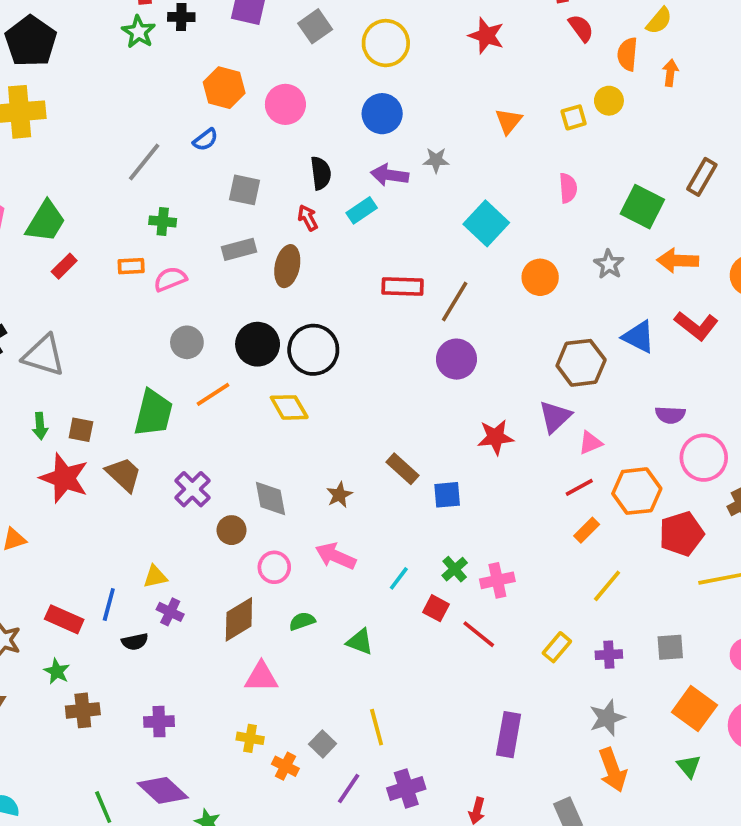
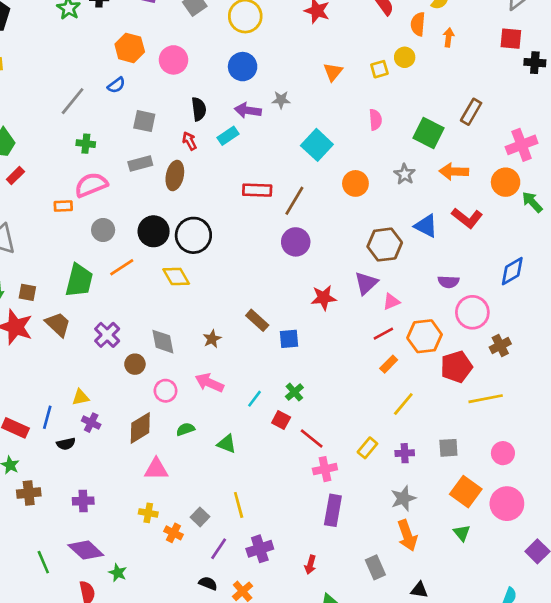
orange rectangle: (131, 266) -> (63, 206), moved
pink semicircle: (170, 279) -> (91, 185), size x1.4
pink cross: (497, 580) -> (325, 469), moved

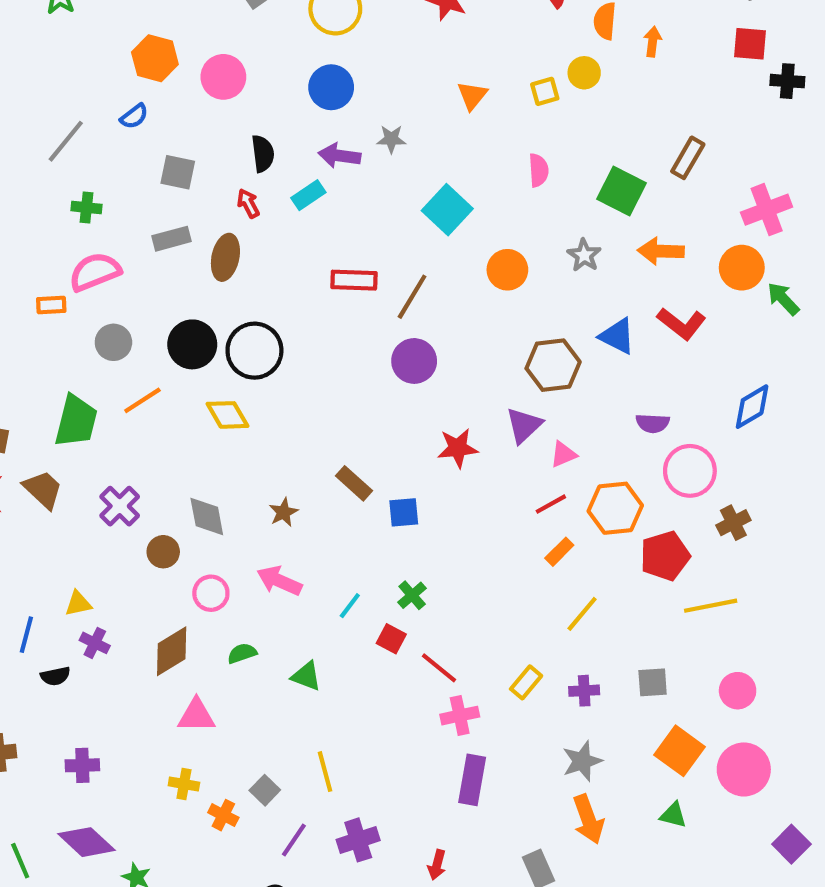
green triangle: (462, 533) -> (673, 815), turned -36

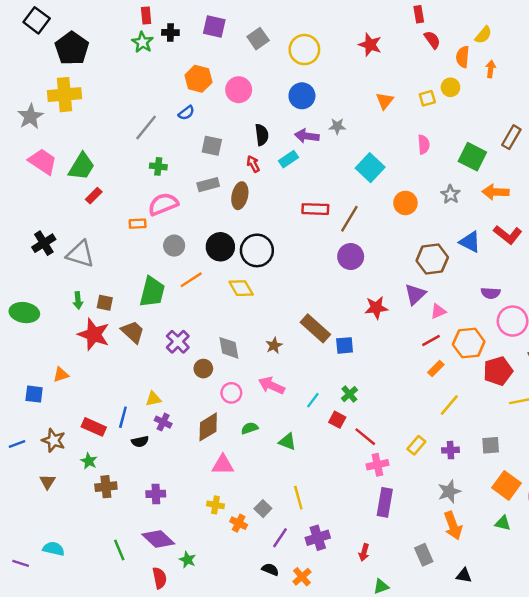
brown rectangle: (354, 483) -> (315, 328), size x1.4

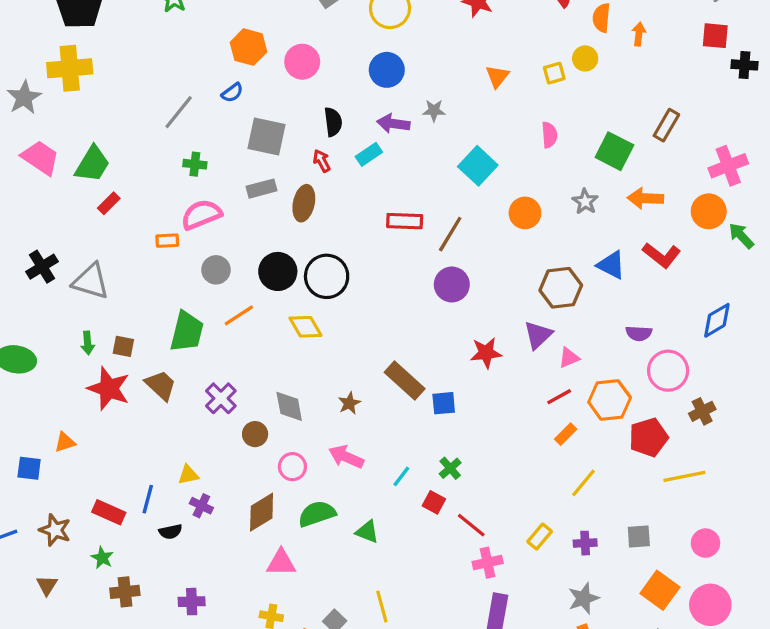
gray square: (212, 146) -> (266, 137), size x1.4
green semicircle: (250, 428) -> (317, 514), size x1.6

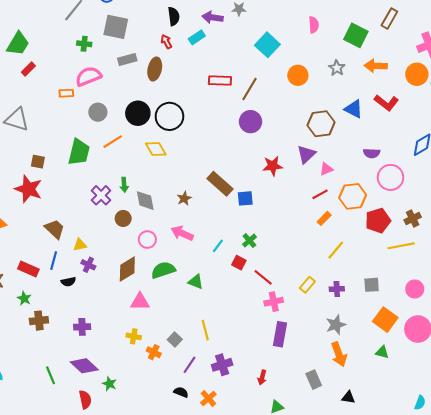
gray square: (266, 137) -> (116, 27), moved
green arrow: (88, 343) -> (124, 185), moved
brown trapezoid: (161, 385) -> (55, 229), moved
brown cross: (702, 411) -> (413, 218), moved

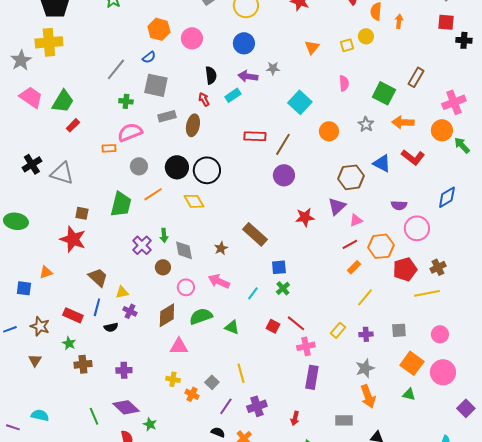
blue square: (245, 198) -> (279, 267), moved
red square: (239, 263) -> (273, 326), moved
gray rectangle: (314, 380) -> (344, 420), turned -66

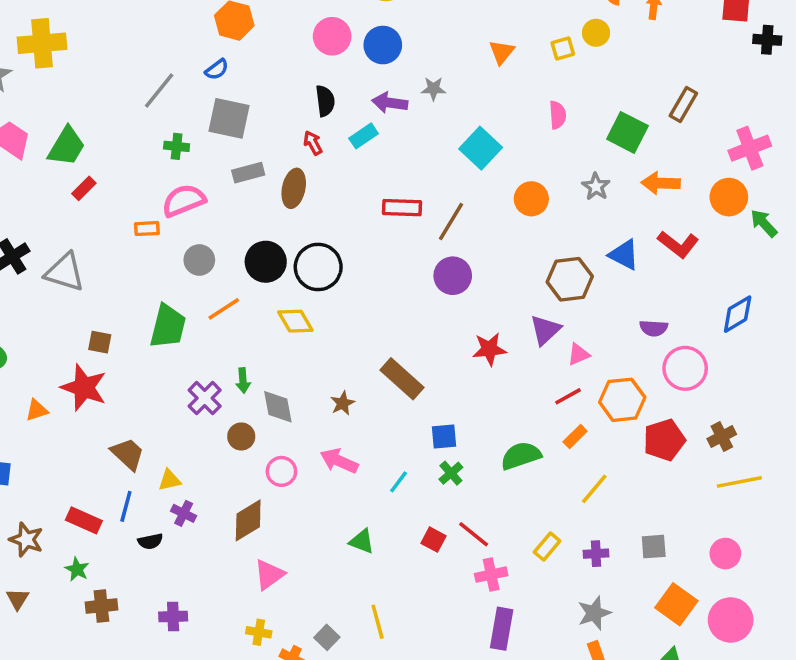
pink circle: (192, 38) -> (332, 36), moved
orange triangle: (46, 272) -> (37, 410), moved
yellow line: (427, 293) -> (739, 482), moved
green semicircle: (201, 316) -> (521, 456), moved
pink triangle: (179, 346) -> (269, 575), turned -36

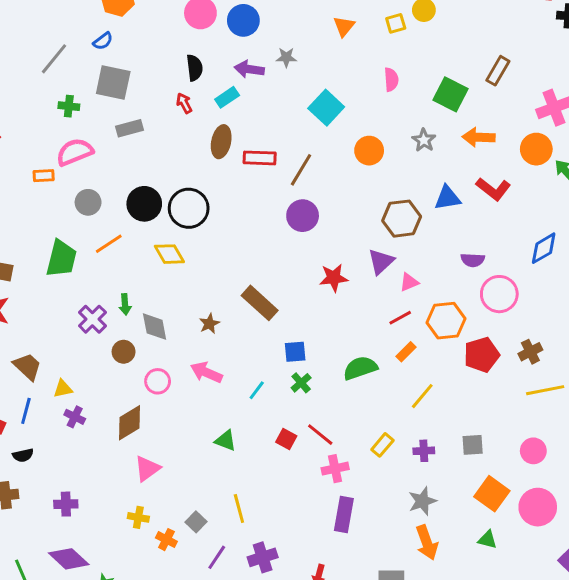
brown ellipse: (294, 188) -> (221, 142), moved
blue triangle: (624, 255) -> (448, 198), turned -36
black semicircle: (150, 541) -> (23, 455), moved

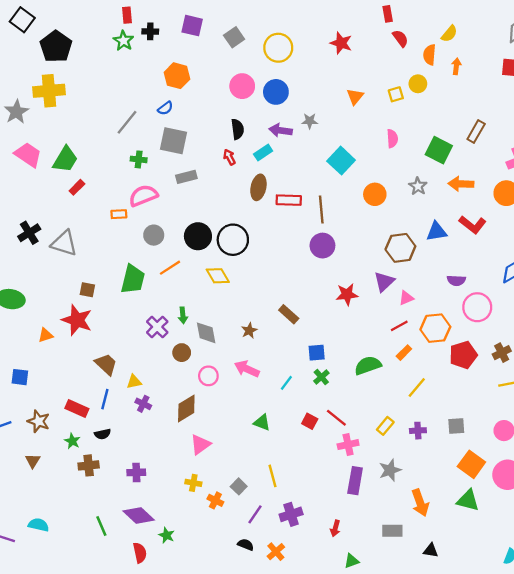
brown line: (301, 170) -> (321, 209), turned -36
brown rectangle: (260, 303) -> (289, 314), size x0.7
gray star: (422, 501) -> (390, 470), moved
green triangle: (487, 540) -> (468, 500), size x1.5

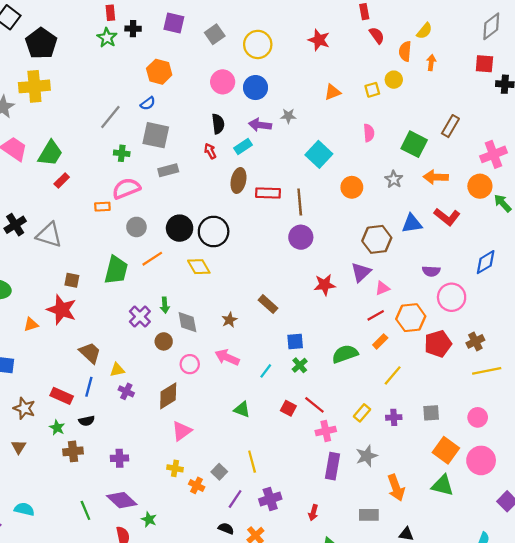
orange triangle: (355, 97) -> (333, 92), turned 30

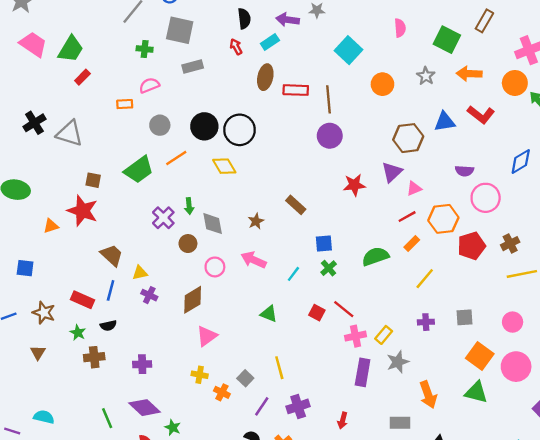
pink semicircle: (126, 188) -> (149, 85), size x0.7
green trapezoid: (116, 270) -> (139, 170), turned 40
yellow rectangle: (362, 413) -> (384, 335), moved

